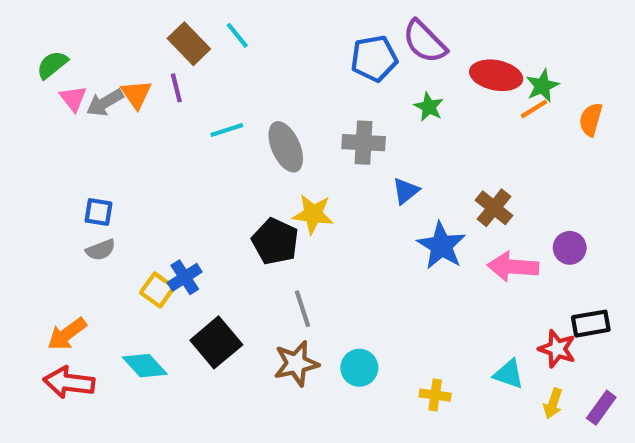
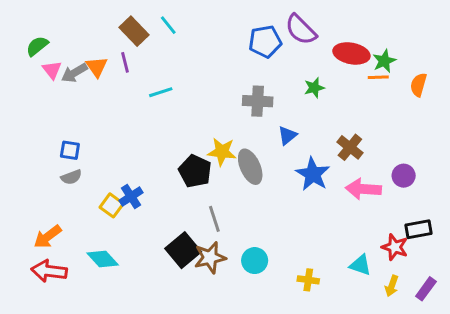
green star: (429, 107) -> (314, 88), moved, turned 30
orange line: (534, 109) -> (378, 77), turned 30
gray ellipse: (286, 147) -> (250, 167), moved
black square: (216, 342) -> (183, 250), moved

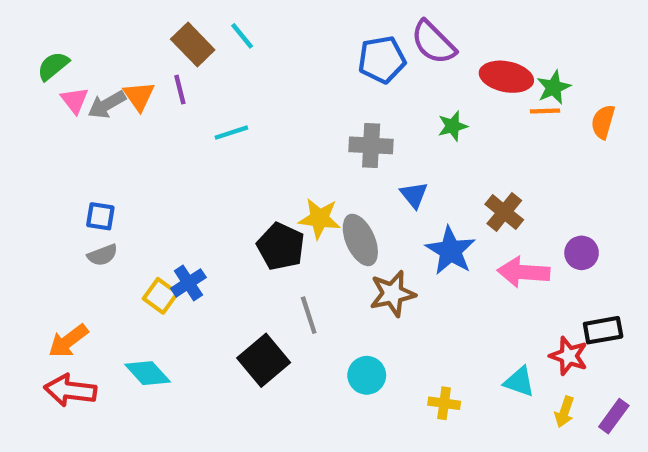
blue triangle: (287, 135) -> (414, 195), turned -30
brown star: (210, 258) -> (393, 294), moved

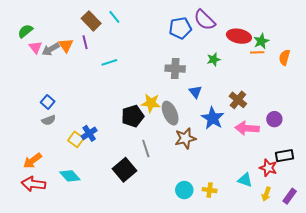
blue square: (100, 216) -> (48, 102), turned 32
black pentagon: (281, 246) -> (133, 116), turned 30
cyan circle: (367, 375) -> (184, 190), moved

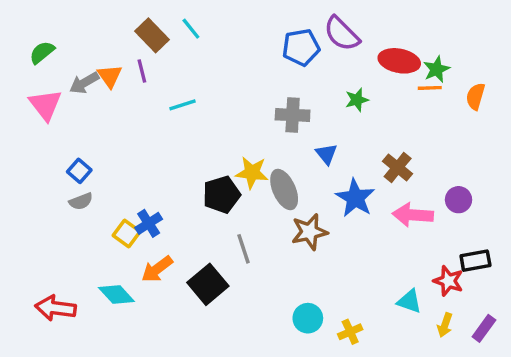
pink triangle: (35, 47) -> (45, 105), moved, size x1.5
orange arrow: (32, 161) -> (157, 269), moved
yellow cross: (210, 190) -> (350, 332), moved, turned -32

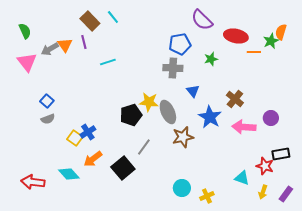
blue pentagon: (301, 47) -> (180, 44), moved
green semicircle: (42, 52) -> (25, 31), turned 105
green star: (436, 69) -> (271, 41), moved
orange semicircle: (475, 96) -> (281, 32), moved
gray line: (243, 249) -> (144, 147), turned 54

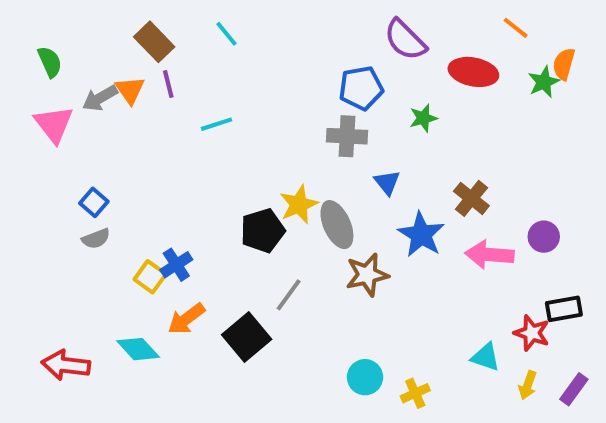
brown rectangle: (90, 21) -> (154, 42), moved
orange line: (254, 52) -> (516, 28), moved, turned 40
yellow star: (149, 102) -> (299, 204), turned -30

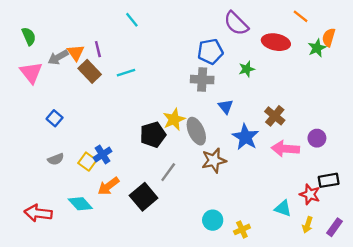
brown rectangle: (154, 42) -> (90, 71), moved
gray semicircle: (96, 239) -> (56, 159), moved

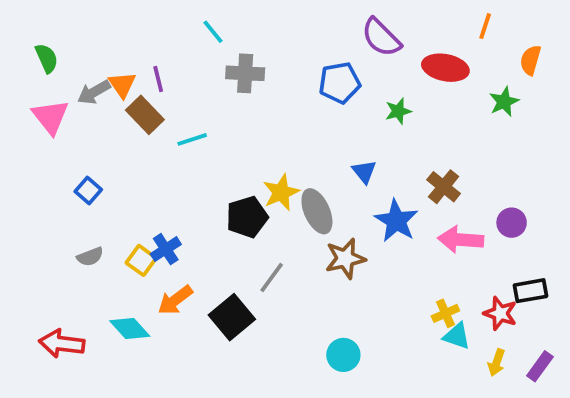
orange line: (301, 16) -> (485, 26), turned 70
green star: (317, 48) -> (504, 102), moved
cyan line: (126, 73) -> (192, 139), moved
gray cross: (202, 80) -> (245, 73), moved
yellow cross: (242, 229) -> (445, 313), moved

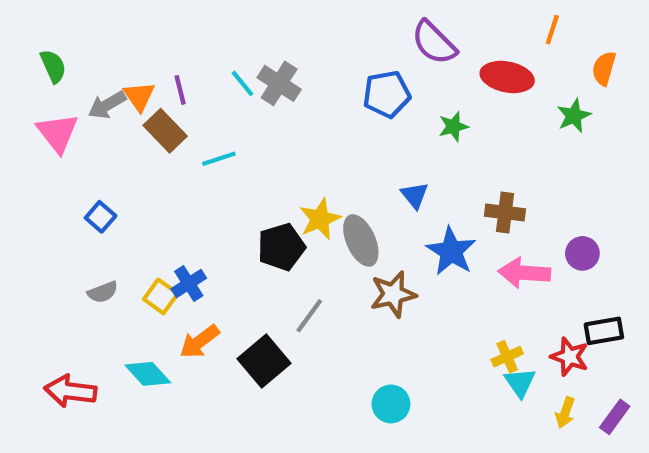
cyan line: (213, 32) -> (243, 83), moved
gray cross: (245, 73) -> (279, 83), turned 30
brown cross: (444, 187) -> (505, 213), turned -32
cyan triangle: (457, 336) -> (520, 382), turned 36

